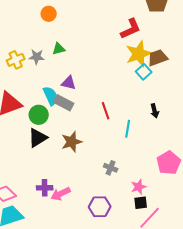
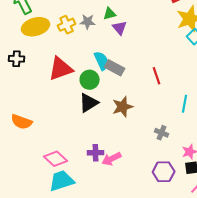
purple triangle: (69, 83) -> (120, 28), moved, turned 35
cyan line: (128, 129) -> (185, 104), moved
purple hexagon: (100, 207) -> (164, 172), moved

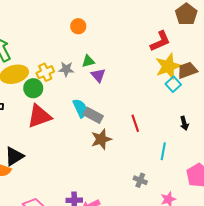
green circle: (90, 80) -> (33, 88), moved
black triangle: (89, 103) -> (14, 156), moved
brown star: (123, 107) -> (101, 139), moved

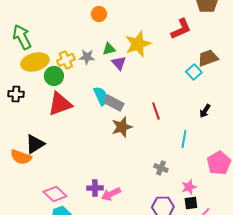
yellow star: (168, 66) -> (138, 44), moved
black arrow: (184, 123) -> (205, 111), turned 48

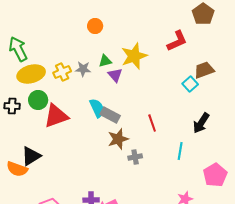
green circle: (54, 76) -> (38, 100), moved
black arrow: (205, 111) -> (201, 123), size x1.5
gray cross: (161, 168) -> (135, 157), moved, turned -32

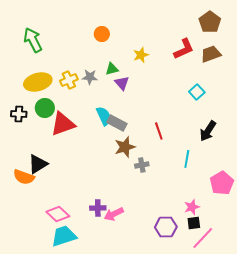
green arrow: (18, 49) -> (33, 40), moved
yellow star: (134, 56) -> (141, 55), moved, size x0.6
brown trapezoid: (204, 70) -> (211, 54), moved

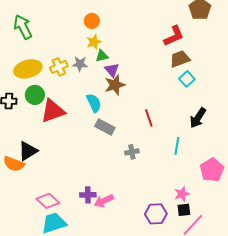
brown trapezoid: (211, 54) -> (180, 59), moved
yellow star: (141, 55) -> (94, 42), moved
gray rectangle: (117, 123) -> (105, 127), moved
brown star: (125, 147) -> (115, 85), moved

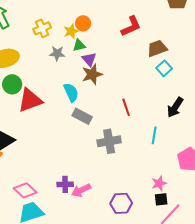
orange circle: (92, 21) -> (83, 23), moved
red L-shape: (174, 36) -> (131, 26), moved
yellow cross: (59, 67) -> (42, 28), moved
gray cross: (132, 152) -> (109, 141), size x1.6
purple hexagon: (156, 214) -> (121, 203), moved

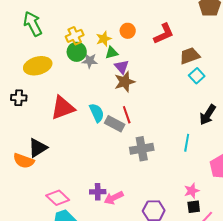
orange circle: (83, 23) -> (128, 31), moved
green circle: (12, 84) -> (77, 52), moved
cyan semicircle: (71, 92) -> (97, 113), moved
red line: (126, 107) -> (127, 115), moved

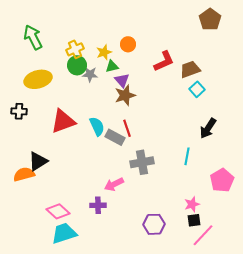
red L-shape: (164, 34) -> (164, 61), moved
orange semicircle: (24, 161) -> (24, 174), turned 145
pink arrow: (114, 198) -> (114, 184), moved

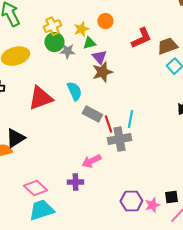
cyan semicircle: (97, 126) -> (74, 91), moved
red line: (127, 128) -> (108, 124), moved
cyan line: (187, 156) -> (130, 119), moved
pink star: (192, 204) -> (152, 205), moved

